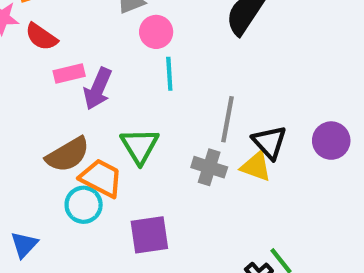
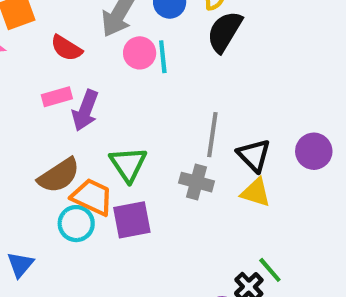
red semicircle: (41, 37) -> (66, 48), moved
cyan line: (169, 74) -> (163, 57), moved
yellow triangle: (256, 166) -> (256, 193), moved
purple square: (149, 235) -> (132, 220), moved

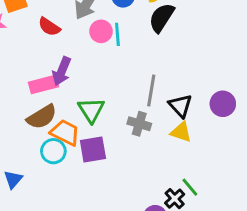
pink rectangle: (57, 97) -> (44, 84), moved, size x1.4

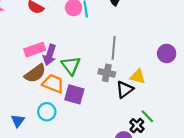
purple arrow: (62, 71) -> (50, 55), moved
black triangle: (180, 106) -> (125, 90), moved, turned 42
purple square: (93, 149) -> (74, 94), turned 30
cyan circle: (53, 151) -> (47, 112), moved

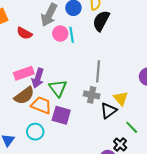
yellow triangle: (138, 77) -> (121, 98), turned 35
green line: (147, 116) -> (132, 127), moved

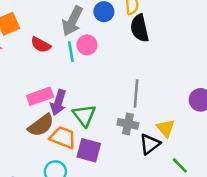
black semicircle: (101, 21) -> (140, 28), turned -40
cyan line: (72, 35) -> (71, 52), moved

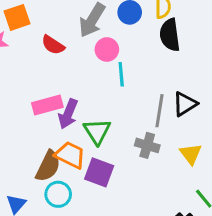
cyan line: (71, 52) -> (121, 74), moved
brown semicircle: (41, 125) -> (48, 166), moved, turned -32
black triangle: (150, 144) -> (185, 104), moved

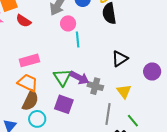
red semicircle: (53, 45) -> (24, 21), moved
gray line: (160, 111) -> (108, 114), moved
purple arrow: (68, 114) -> (79, 78), moved, turned -84
orange trapezoid: (70, 155) -> (28, 83), moved

